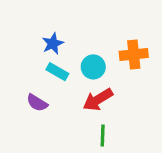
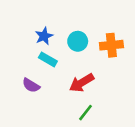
cyan circle: (93, 67) -> (78, 41), moved
green line: (103, 136) -> (85, 113), turned 36

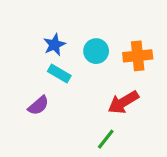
red arrow: (82, 83) -> (123, 102), moved
purple semicircle: (31, 85) -> (38, 105), turned -72

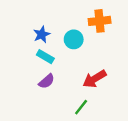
orange cross: (138, 56) -> (100, 21), moved
purple semicircle: (38, 105) -> (47, 81), moved

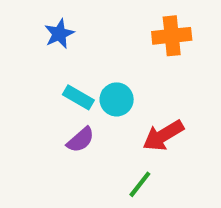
blue star: (42, 34) -> (59, 34), moved
cyan circle: (74, 39) -> (117, 99), moved

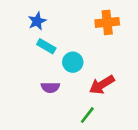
cyan rectangle: (78, 97) -> (46, 46), moved
purple semicircle: (80, 140) -> (50, 87), turned 42

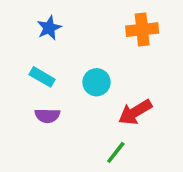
cyan rectangle: (46, 46) -> (42, 77), moved
purple semicircle: (50, 87) -> (47, 116), moved

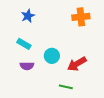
cyan circle: (97, 82) -> (52, 56), moved
green line: (116, 152) -> (66, 87), turned 64

